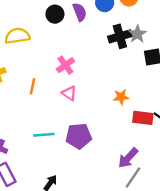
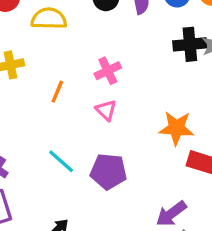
orange star: (121, 97) -> (176, 128), size x1.5
cyan line: (44, 135) -> (61, 161), turned 36

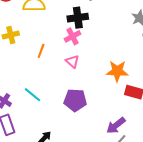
black cross: (190, 44) -> (78, 18), moved
cyan line: (61, 161) -> (32, 95), moved

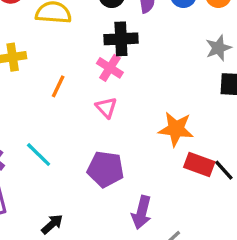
pink cross: (72, 36) -> (110, 68), turned -35
purple arrow: (116, 125) -> (142, 212), moved, turned -42

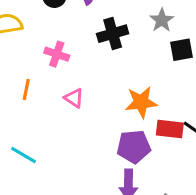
black cross: (121, 39) -> (113, 34), moved
pink cross: (110, 68) -> (57, 54), moved
purple pentagon: (106, 169) -> (134, 147), moved

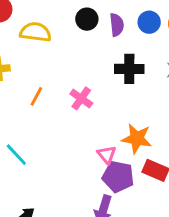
pink cross: (57, 54) -> (81, 98), moved
pink triangle: (74, 98) -> (107, 155), moved

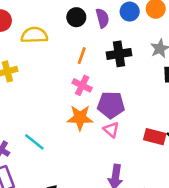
orange line: (36, 96) -> (82, 56), moved
orange star: (137, 139) -> (80, 118), moved
purple pentagon: (118, 177) -> (111, 105), moved

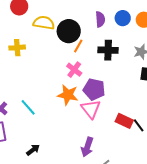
black circle: (76, 17) -> (69, 31), moved, size x1.5
pink triangle: (111, 130) -> (91, 109), size x1.5

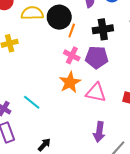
purple pentagon: (94, 89) -> (97, 57), moved
orange star: (68, 95) -> (70, 82), turned -30
pink triangle: (91, 109) -> (96, 93), turned -30

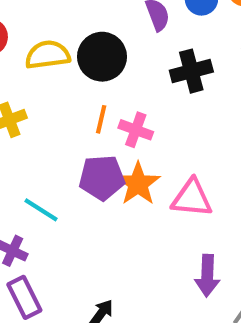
orange line: (72, 31) -> (101, 119), moved
purple pentagon: (97, 57) -> (102, 178), moved
cyan line: (32, 102) -> (41, 210), moved

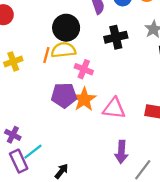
yellow semicircle: (48, 55) -> (63, 50), moved
orange line: (101, 119) -> (46, 55), moved
cyan line: (41, 210) -> (33, 152), moved, turned -72

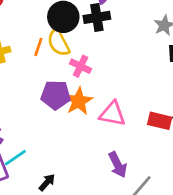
black cross: (116, 37) -> (97, 17), moved
yellow semicircle: (63, 50) -> (59, 42), turned -115
purple arrow: (121, 152) -> (118, 165), turned -35

